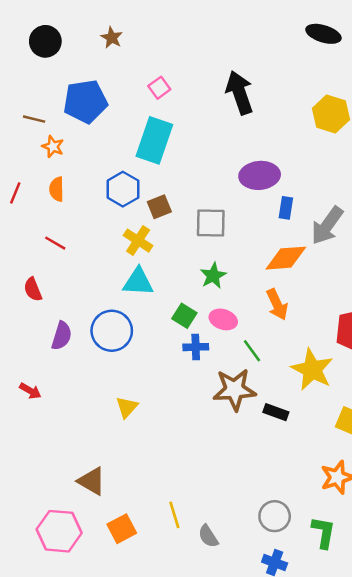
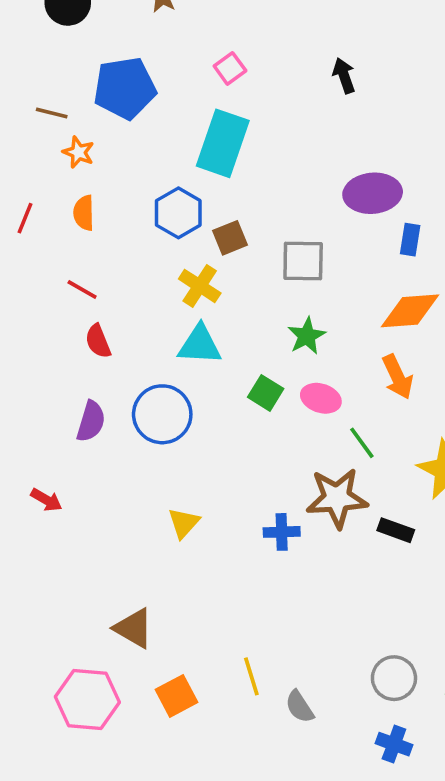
black arrow: (240, 93) -> (344, 76), size x0.6
red semicircle: (33, 289) -> (98, 341), moved
blue cross: (196, 347) -> (282, 532), moved

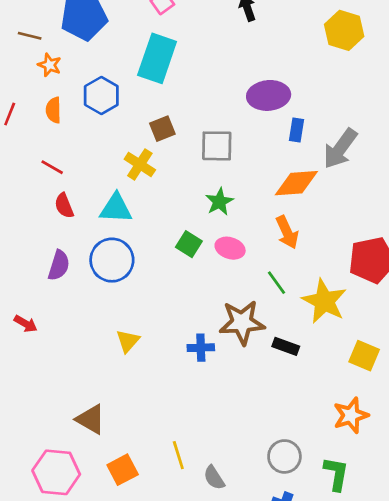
blue hexagon: (178, 213) -> (101, 95), moved
cyan triangle: (200, 345) -> (116, 208), moved
green line: (362, 443) -> (276, 283), moved

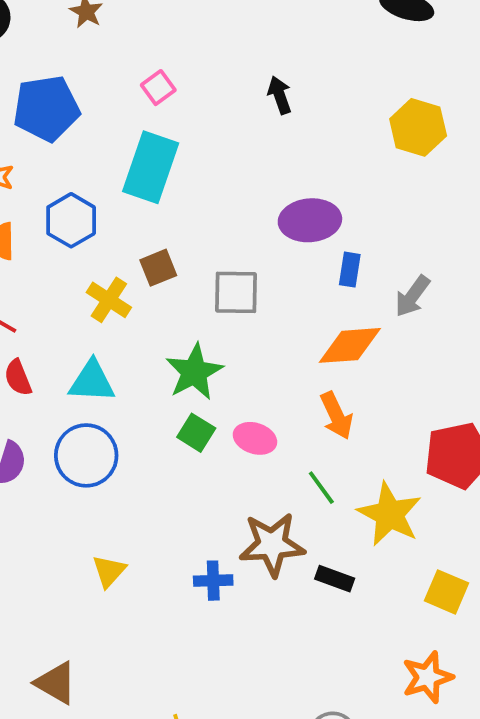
gray arrow: (340, 149) -> (412, 296), size x0.7
yellow cross: (140, 164) -> (109, 300), moved
green star: (219, 202) -> (194, 372), moved, size x1.4

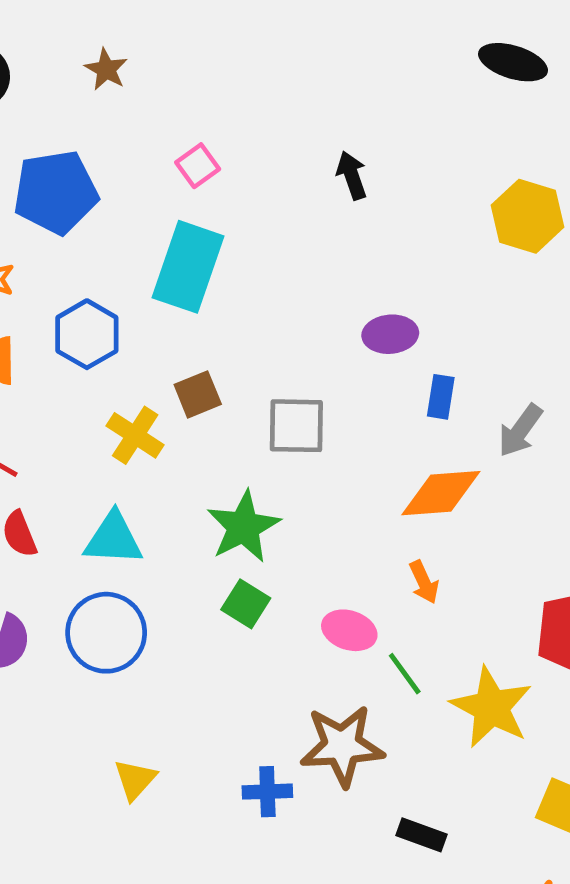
purple ellipse: (310, 220) -> (390, 334), size x0.7
orange arrow: (337, 416) -> (424, 582), size x0.7
pink ellipse: (255, 438) -> (349, 630), moved
black rectangle: (335, 579) -> (422, 835), moved

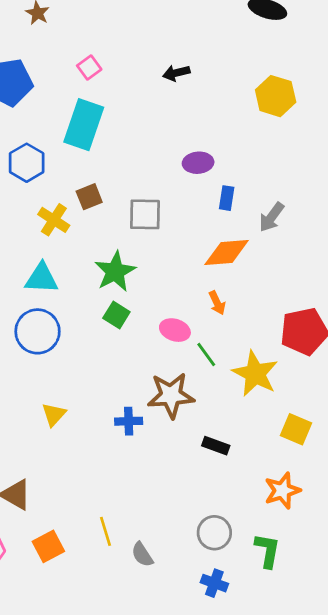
black arrow: (352, 175) -> (176, 73), turned -85

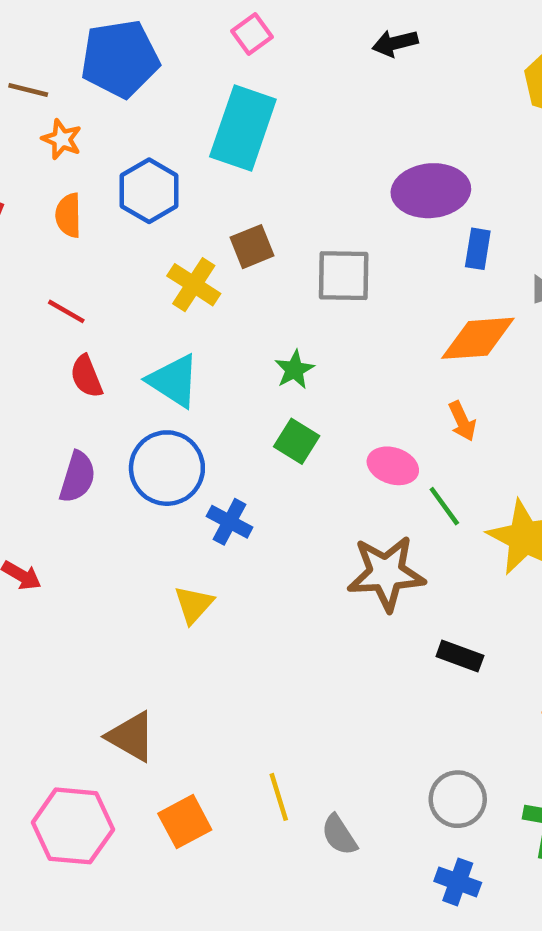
purple ellipse: (198, 163) -> (431, 191), size x1.5
green star: (115, 272) -> (294, 370), size x0.6
cyan triangle: (42, 278) -> (174, 381), turned 30
blue cross: (129, 421) -> (230, 522), moved, turned 30

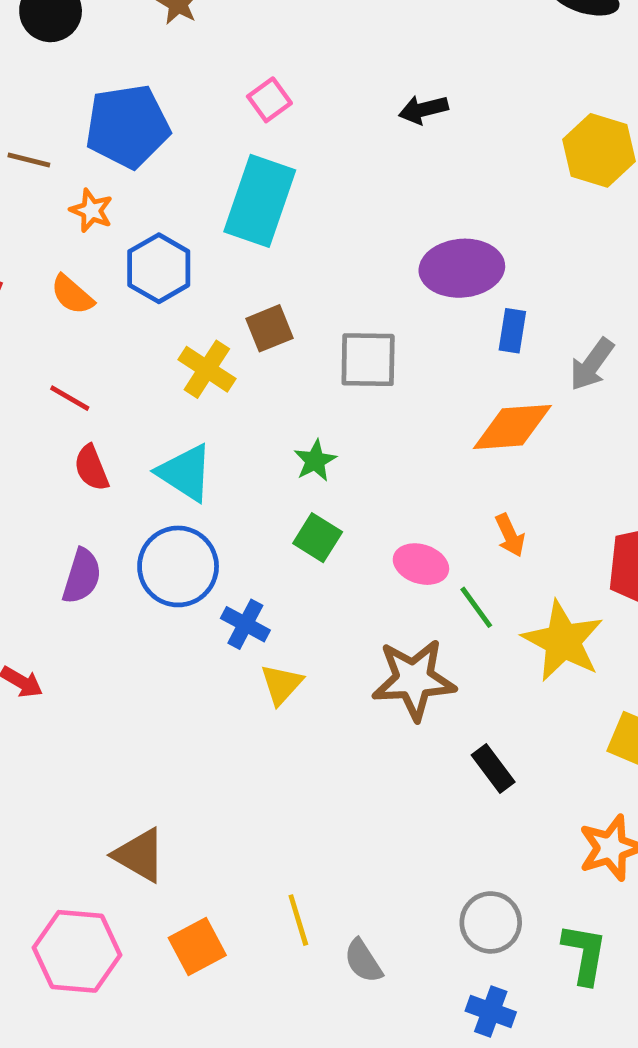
orange star: (62, 139) -> (91, 210), moved
orange semicircle: (68, 215) -> (72, 295), turned -48
orange arrow: (462, 421) -> (510, 535), moved
yellow triangle: (194, 605) -> (281, 684), moved
black rectangle: (460, 656) -> (493, 769), turned 33

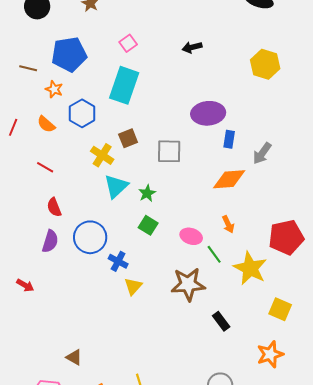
red semicircle: (91, 468) -> (54, 207), moved
cyan triangle: (185, 473) -> (116, 186), moved, turned 44
brown triangle: (140, 855) -> (74, 357), size x0.7

